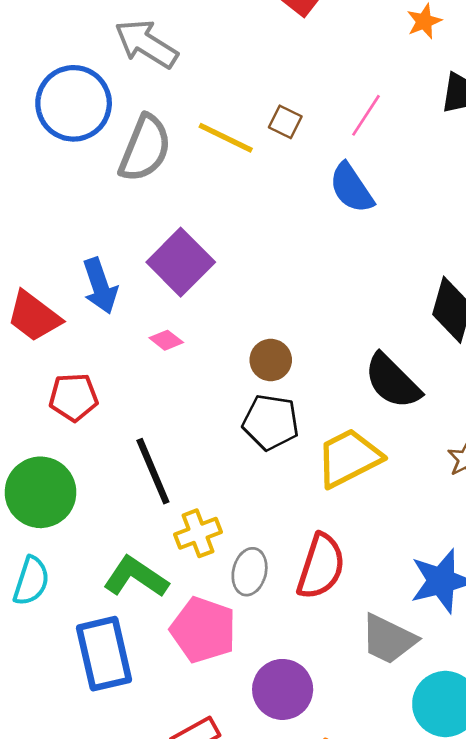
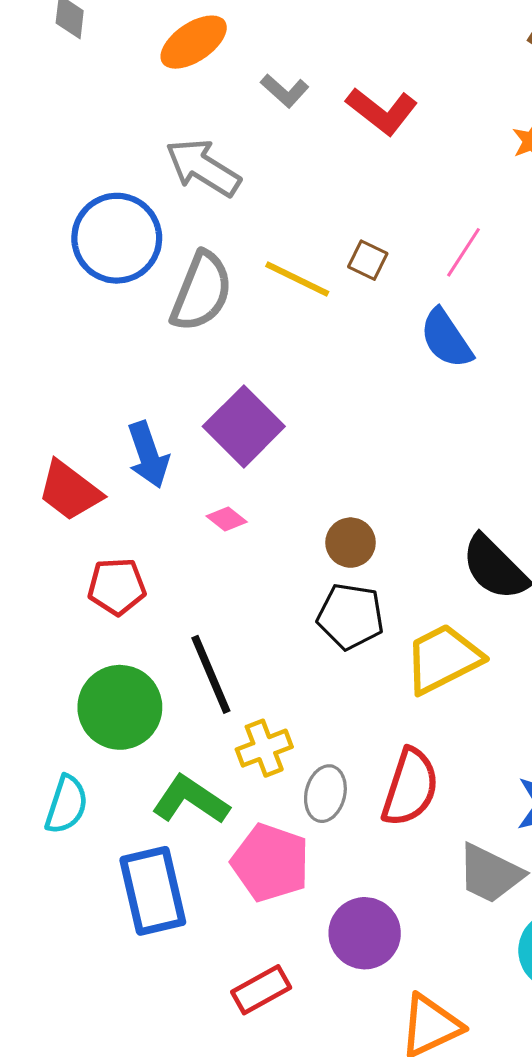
green circle: (41, 492) -> (120, 707), moved

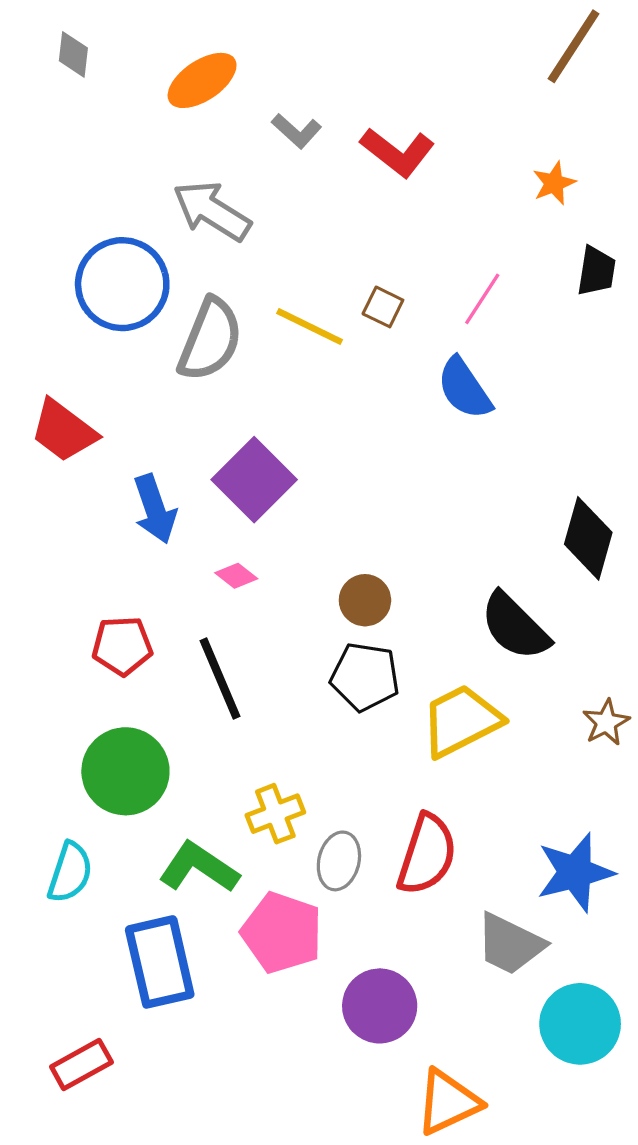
red trapezoid: (70, 491) -> (64, 431), moved
black line: (211, 674) -> (220, 678), moved
red rectangle: (261, 990) -> (81, 1065), moved

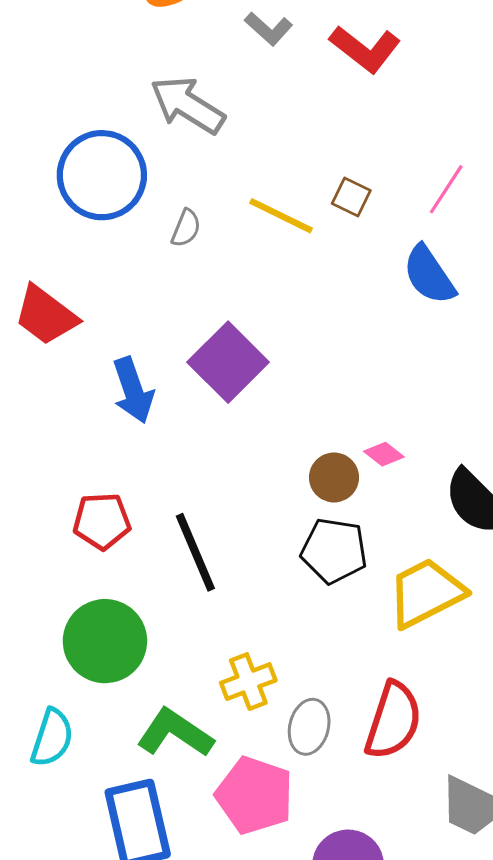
gray semicircle: (210, 340) -> (186, 228), size x0.5
pink diamond: (236, 576) -> (384, 454), moved

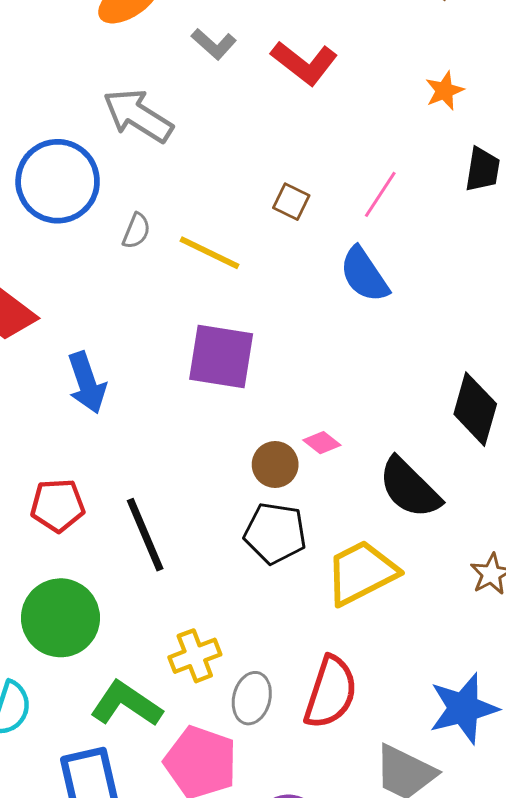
yellow line: (281, 216) -> (209, 253), moved
purple square: (228, 362) -> (221, 356), moved, turned -36

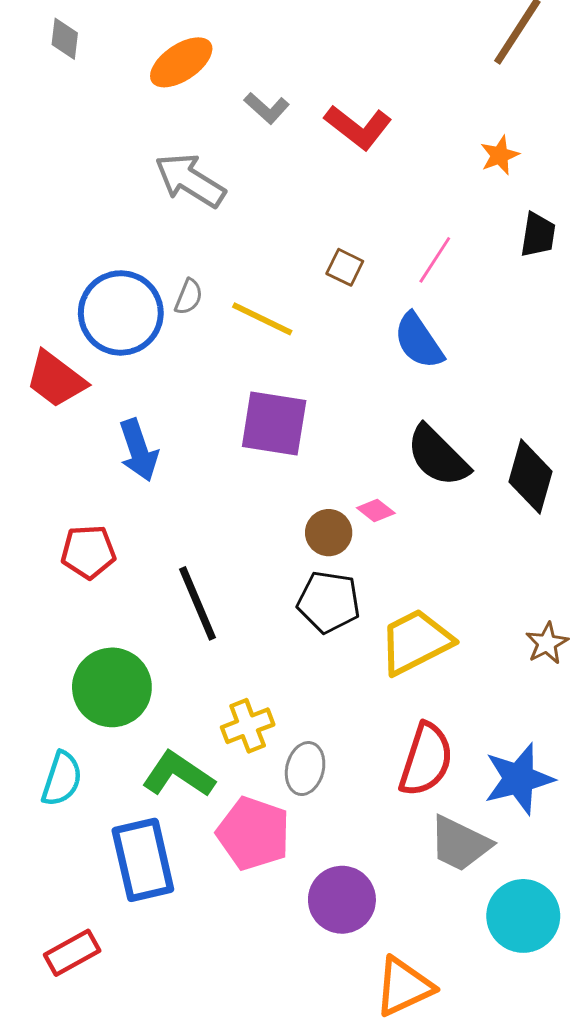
blue circle: (58, 181) -> (121, 313), moved
black semicircle: (409, 488) -> (438, 456), moved
red pentagon: (58, 505) -> (88, 552), moved
red semicircle: (331, 692) -> (426, 760), moved

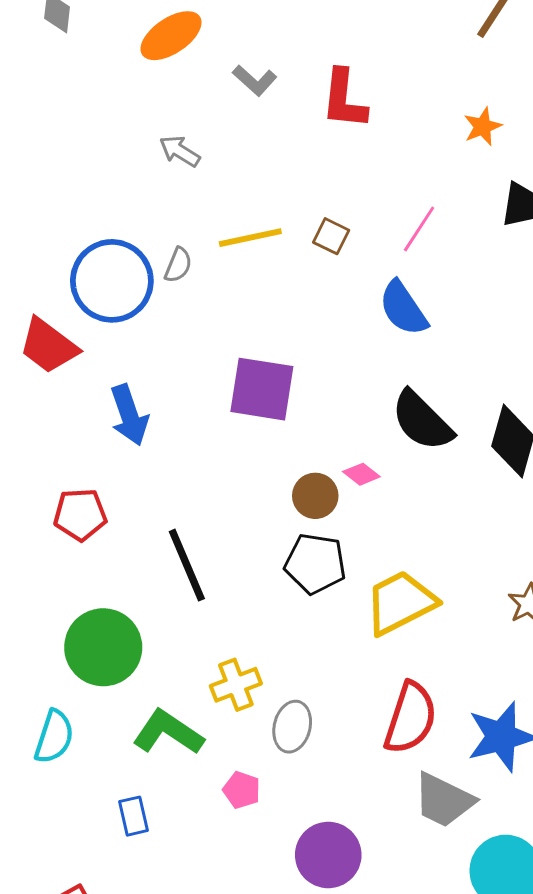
red L-shape: (358, 127) -> (344, 99), turned 58
gray arrow: (190, 180) -> (180, 151), size x0.6
yellow line: (262, 319) -> (250, 238), moved, turned -38
pink pentagon: (253, 833) -> (242, 790), size x0.5
blue rectangle: (143, 860) -> (133, 816), size x0.5

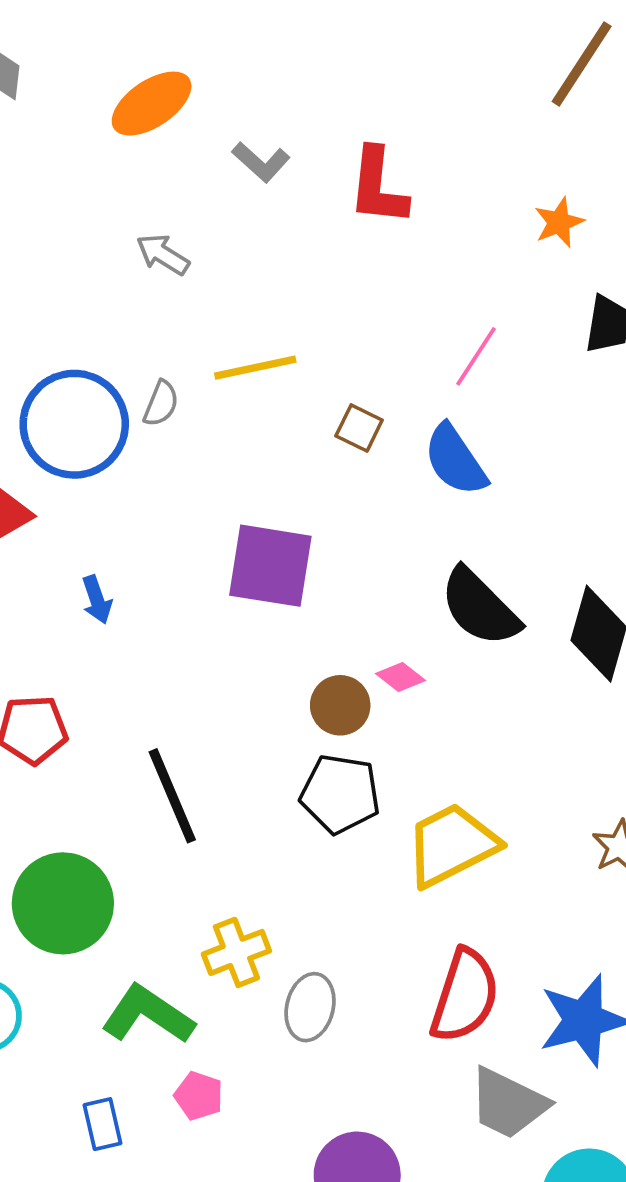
brown square: (331, 236) -> (359, 428), moved
blue arrow: (129, 415) -> (97, 600), size x0.6
pink pentagon: (242, 790) -> (199, 1096), moved

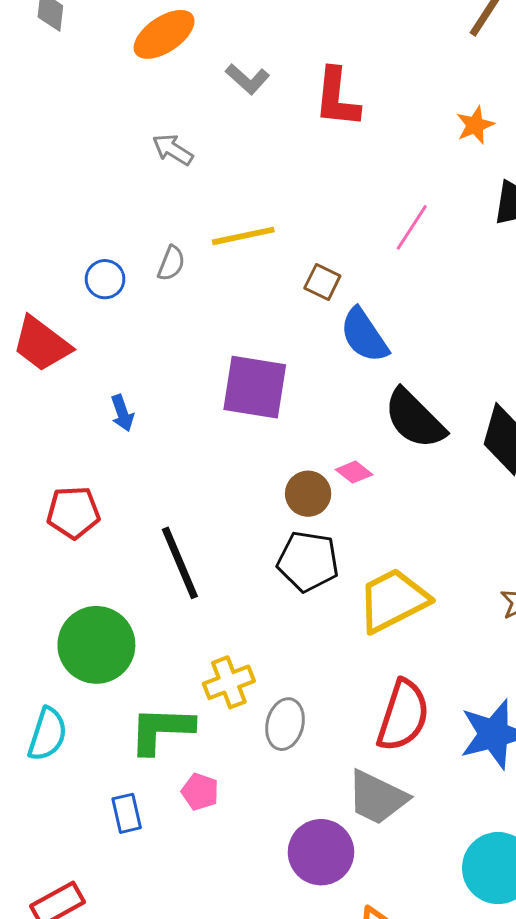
blue circle: (74, 424) -> (105, 279), size x0.5
blue semicircle: (455, 460) -> (364, 335), moved
green L-shape: (148, 1015) -> (161, 730), turned -32
gray trapezoid: (508, 1103) -> (377, 797), moved

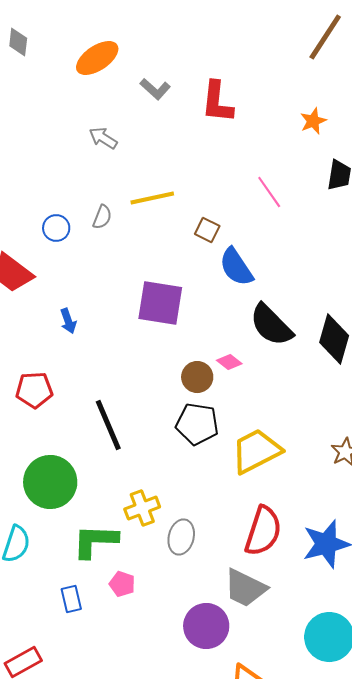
pink line: (412, 227) -> (269, 192), turned -68

